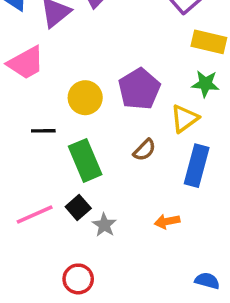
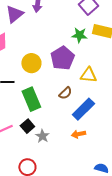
green star: (205, 84) -> (79, 35), moved
yellow triangle: (184, 119) -> (88, 75), turned 42
blue rectangle: (197, 166) -> (83, 109), moved, turned 30

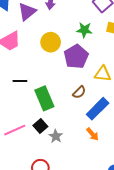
green star: (79, 35) -> (84, 30), moved
yellow circle: (31, 63) -> (51, 42), moved
orange arrow: (78, 134) -> (92, 134), turned -120

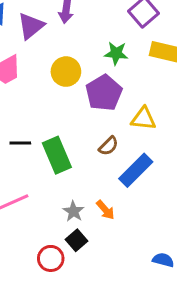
black line: (20, 81) -> (20, 143), moved
black square: (40, 126) -> (77, 240), moved
orange arrow: (92, 134) -> (105, 210), moved

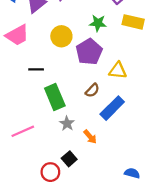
black line: (20, 143) -> (36, 69), moved
gray star: (74, 211) -> (67, 123), moved

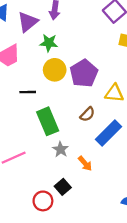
green star: (98, 23) -> (49, 43), moved
yellow circle: (61, 36) -> (55, 70), moved

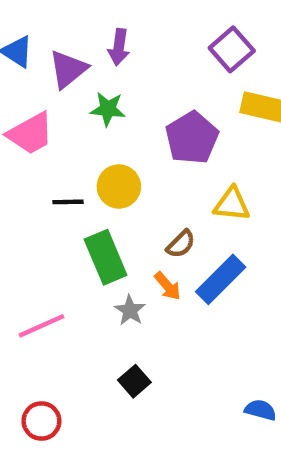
yellow circle: (55, 70) -> (119, 186), moved
purple pentagon: (84, 73) -> (192, 138), moved
orange arrow: (85, 163) -> (168, 286), moved
red circle: (43, 201) -> (41, 421), moved

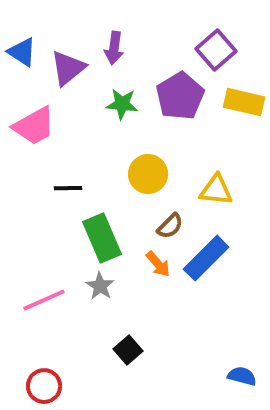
green star: (108, 109) -> (122, 104), moved
purple pentagon: (192, 138) -> (180, 96), moved
yellow circle: (119, 186) -> (148, 174), moved
gray star: (130, 310) -> (100, 286), moved

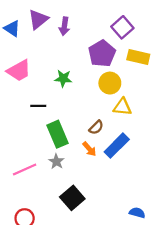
purple triangle: (68, 68) -> (38, 19), moved
green star: (122, 104) -> (63, 78), moved
yellow circle: (148, 174) -> (110, 83), moved
black square: (128, 350) -> (72, 198), size x1.5

